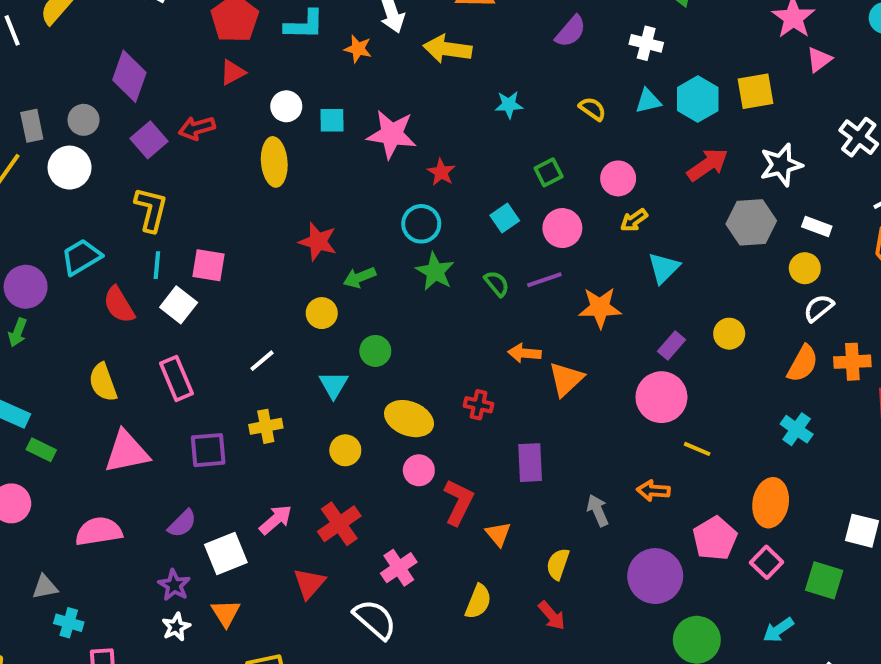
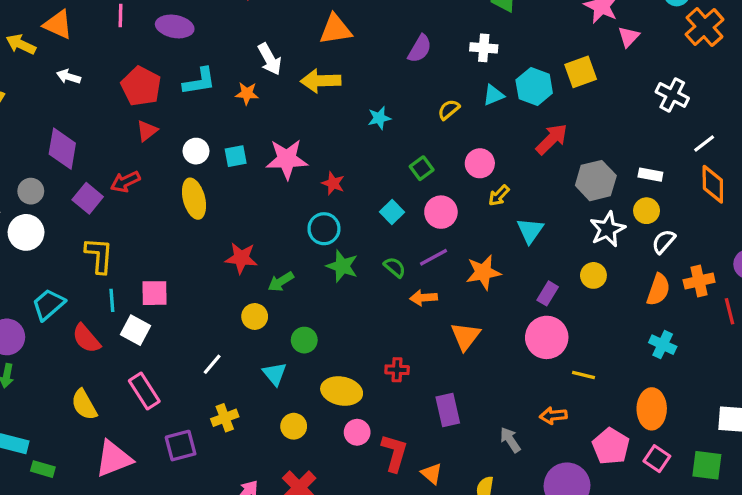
yellow semicircle: (592, 109) -> (449, 110), turned -65
white star: (781, 165) -> (607, 229), moved
orange arrow: (524, 353) -> (424, 298), moved

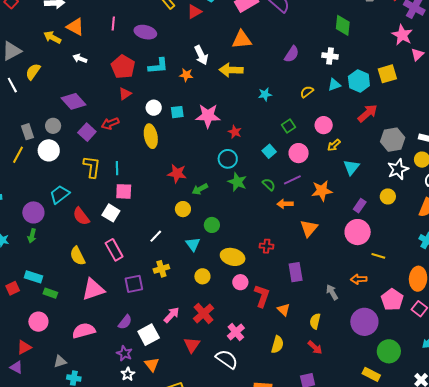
purple diamond: (62, 149) -> (74, 101), turned -55
cyan line: (112, 300) -> (117, 168), moved

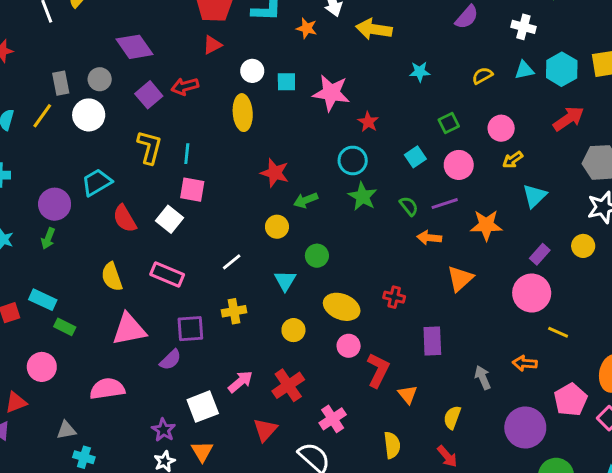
pink rectangle: (114, 250) -> (167, 274), turned -45
purple semicircle: (125, 322) -> (170, 360), moved
yellow semicircle: (277, 345) -> (392, 445), turned -30

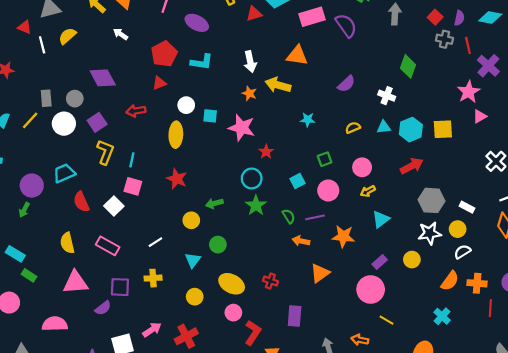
orange star: (307, 28) -> (249, 93), moved
purple square: (149, 95) -> (97, 122), moved
red star: (275, 173) -> (177, 179), moved

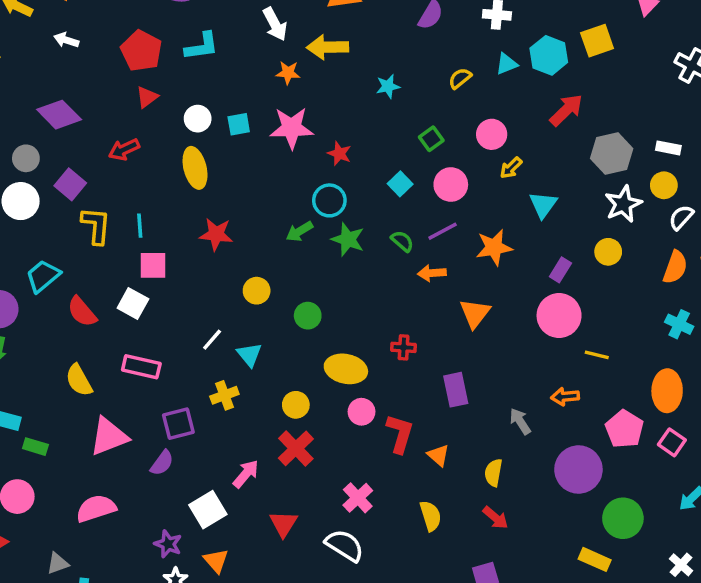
green arrow: (214, 203) -> (299, 231), moved
cyan triangle: (193, 260) -> (249, 355), moved
red cross: (186, 336) -> (296, 448), moved

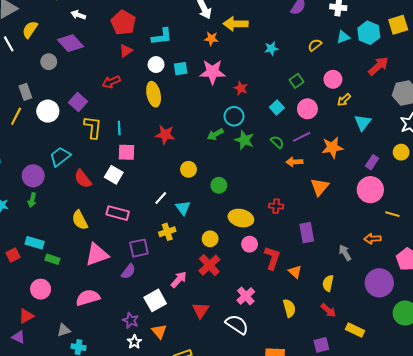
cyan L-shape: (202, 46) -> (162, 37), moved
purple diamond: (59, 115) -> (70, 43), moved
gray circle: (26, 158) -> (49, 62), moved
yellow rectangle: (595, 559) -> (355, 330), moved

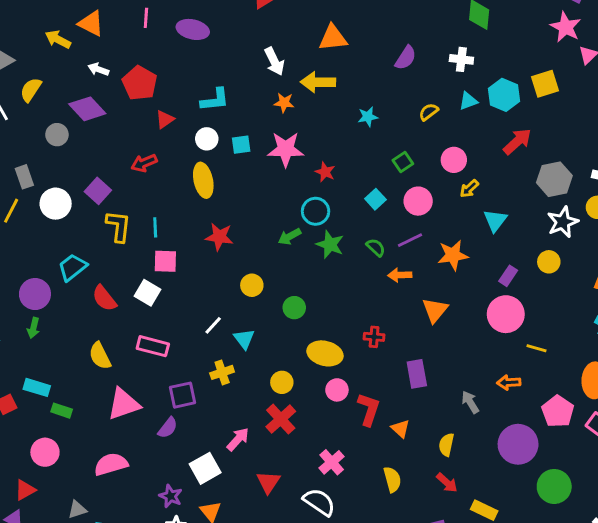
red pentagon: (123, 23) -> (140, 83), moved

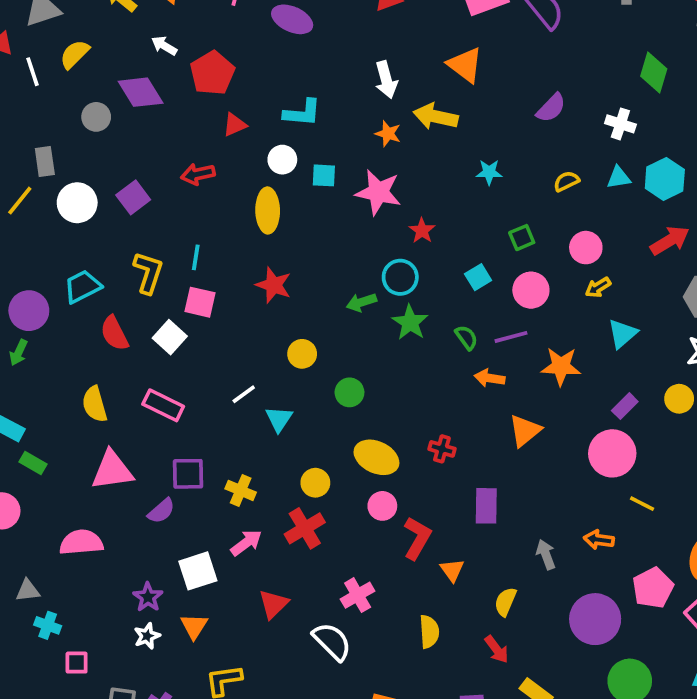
orange triangle: (333, 38) -> (465, 65), turned 32
yellow L-shape: (118, 226) -> (148, 273), moved
yellow cross: (222, 372) -> (241, 490), moved, turned 30

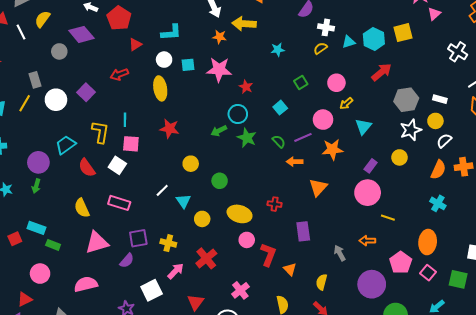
white cross: (620, 124) -> (326, 27), moved
pink circle: (531, 290) -> (323, 120), moved
yellow circle: (315, 483) -> (202, 219), moved

